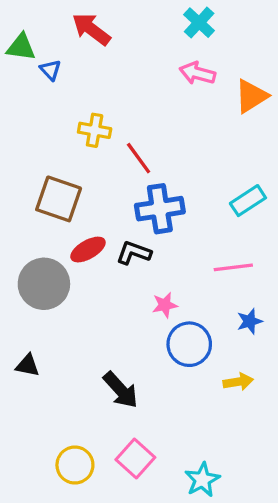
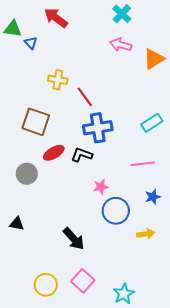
gray circle: (44, 284) -> (27, 174), size x0.7

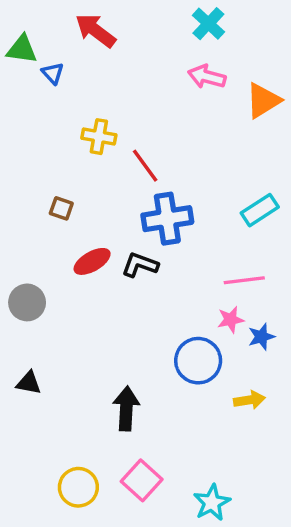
brown square: (36, 122) -> (61, 208), size x0.5
gray circle: (27, 174) -> (27, 302), moved
pink star: (101, 187) -> (231, 320), moved
black arrow: (74, 239) -> (126, 409), turned -135

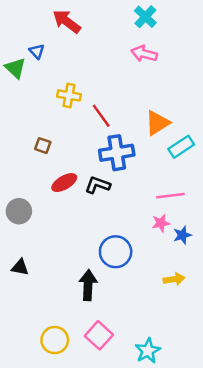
green triangle: (22, 49) -> (15, 68), moved, turned 35
orange triangle: (263, 101) -> (157, 123), moved
blue circle: (198, 361) -> (116, 252), moved

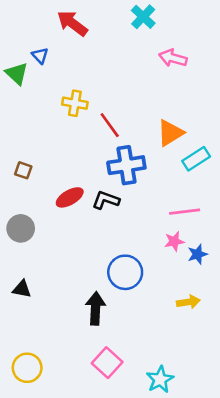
cyan cross: (145, 17) -> (143, 17), moved
pink arrow: (144, 54) -> (173, 58), moved
brown square: (43, 146) -> (23, 170), moved
yellow circle: (55, 340) -> (27, 368), moved

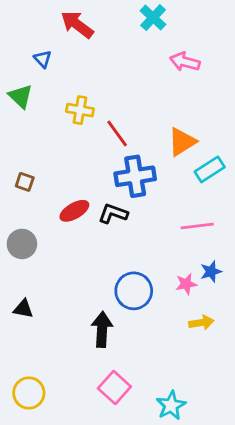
green triangle: (17, 74) -> (21, 96), moved
pink star: (174, 241) -> (186, 284), moved

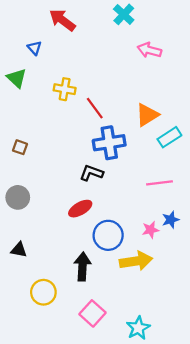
red ellipse: (74, 211) -> (80, 209), moved
yellow arrow: (201, 323) -> (136, 261), moved, size x1.6
yellow circle: (29, 393) -> (43, 292), moved

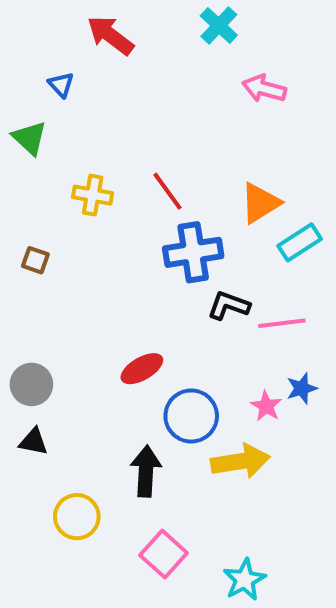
yellow cross: (65, 89) -> (93, 195), moved
black L-shape: (91, 173) -> (229, 306), moved
gray circle: (18, 197) -> (31, 384), moved
pink star: (151, 230) -> (266, 406), turned -30

